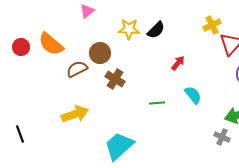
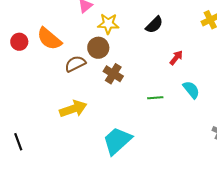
yellow star: (129, 29) -> (108, 24), moved
black line: (20, 134) -> (18, 142), moved

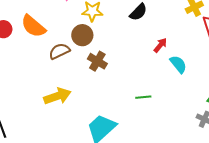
cyan semicircle: (191, 90) -> (178, 64), moved
green line: (155, 98) -> (143, 97), moved

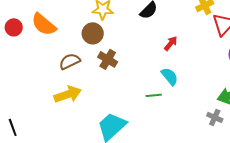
brown semicircle: (59, 51) -> (70, 61), moved
cyan semicircle: (178, 64) -> (170, 76), moved

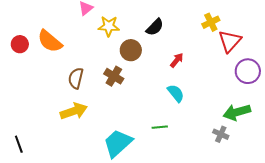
brown circle: (93, 33) -> (131, 50), moved
brown semicircle: (70, 61) -> (76, 78), turned -50
green line: (154, 95) -> (160, 127), moved

